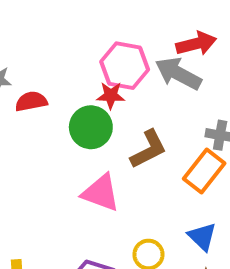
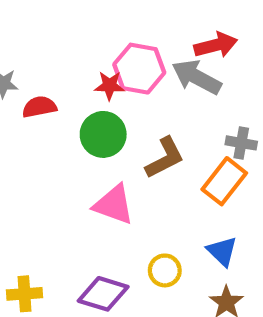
red star: (111, 95) -> (110, 86), moved

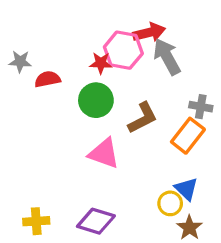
red arrow: (216, 45) -> (149, 32), moved
gray arrow: (197, 77) -> (167, 57), turned 33
yellow circle: (165, 270) -> (170, 203), moved

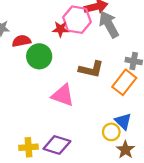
green circle: (96, 100) -> (39, 56), moved
brown L-shape: (143, 118) -> (91, 69), turned 40
yellow cross: (36, 221) -> (29, 147), moved

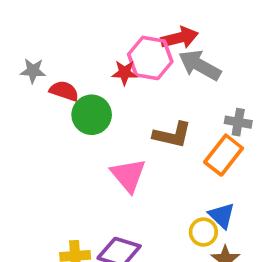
gray arrow: (109, 24) -> (200, 65), turned -32
red semicircle: (21, 41) -> (64, 91), turned 30
pink triangle: (63, 95) -> (128, 175), turned 30

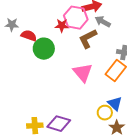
gray arrow: (200, 65) -> (103, 22), size x0.7
brown L-shape: (172, 135) -> (88, 39), moved, turned 140
pink triangle: (128, 175) -> (83, 73), moved

